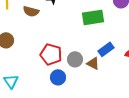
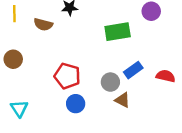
gray circle: (75, 59) -> (110, 82), moved
brown triangle: (93, 63) -> (122, 100), moved

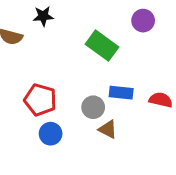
green rectangle: (118, 32) -> (102, 46), turned 45
blue rectangle: (133, 70) -> (121, 93), turned 42

